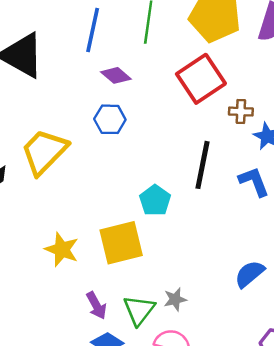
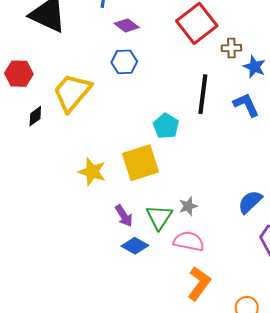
blue semicircle: (250, 274) -> (250, 202), moved

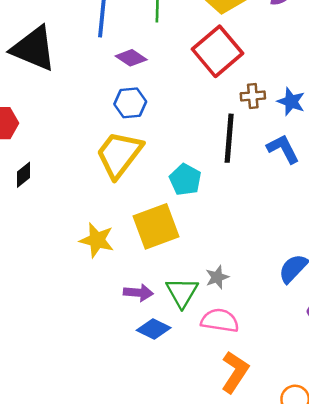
brown cross: (231, 48) -> (253, 96), moved
yellow trapezoid: (72, 92) -> (119, 154), moved
purple arrow: (124, 216) -> (138, 293), turned -50

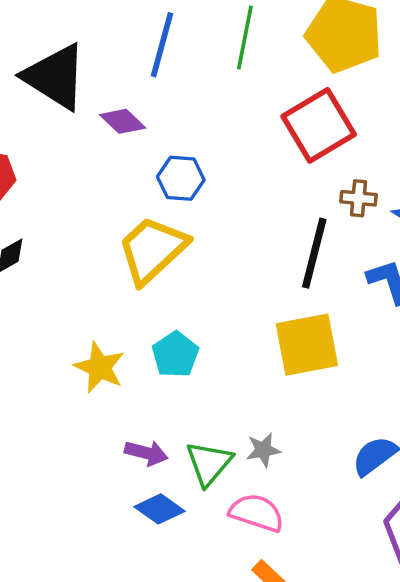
purple diamond: (131, 58) -> (123, 121), moved
cyan pentagon: (185, 180) -> (175, 355), moved
yellow square: (156, 226) -> (307, 345), moved

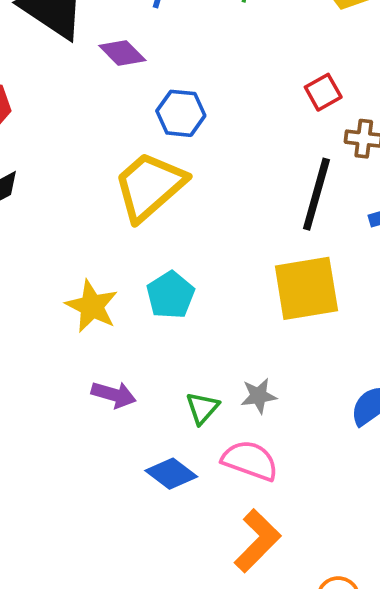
red square: (319, 125) -> (323, 92), moved, size x0.5
purple arrow: (146, 453) -> (114, 395), moved
green triangle: (209, 463) -> (202, 408), size x0.7
blue diamond: (159, 509) -> (171, 474), moved

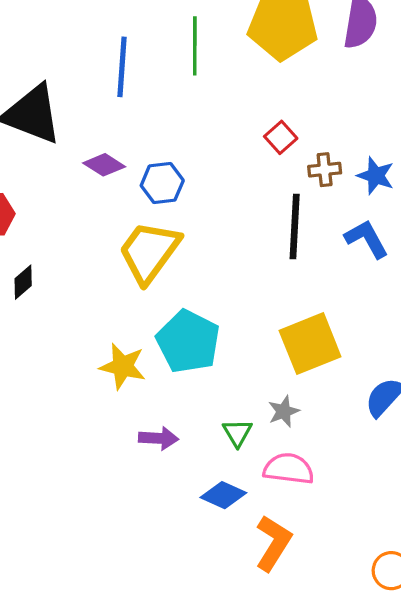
purple diamond: (122, 53) -> (104, 165), moved
yellow square: (306, 288) -> (310, 344), moved
cyan pentagon: (170, 295) -> (188, 342), size x1.5
orange L-shape: (257, 541) -> (273, 543), moved

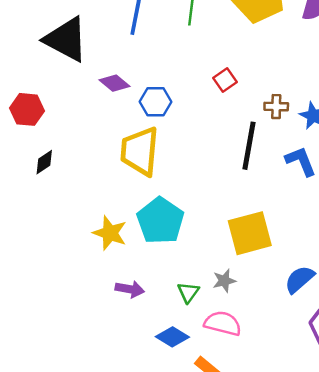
red square: (281, 137) -> (225, 80), moved
yellow trapezoid: (149, 252) -> (140, 151), turned -38

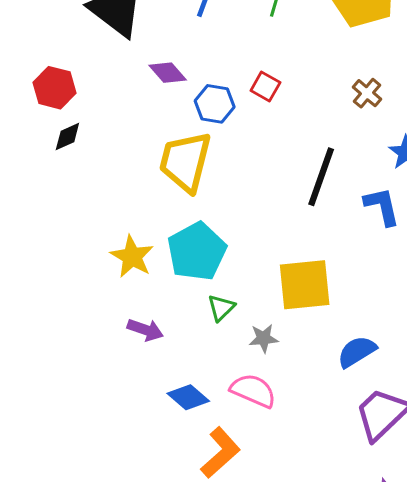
red square: (225, 80) -> (265, 87), moved, turned -35
brown cross: (276, 107) -> (367, 93), moved, turned 30
black diamond: (44, 162) -> (67, 136), moved
green triangle: (188, 292) -> (221, 308), moved

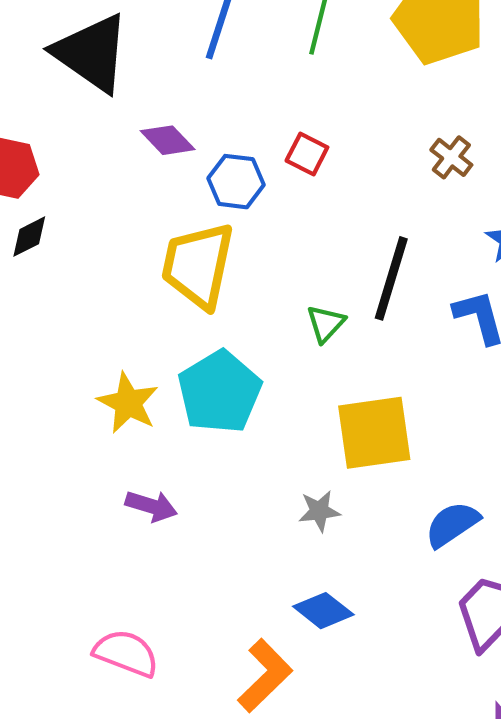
green triangle: (221, 308) -> (326, 324), moved
pink semicircle: (253, 391) -> (126, 653), moved
blue diamond: (188, 397) -> (323, 611), moved

